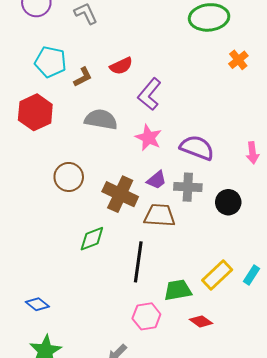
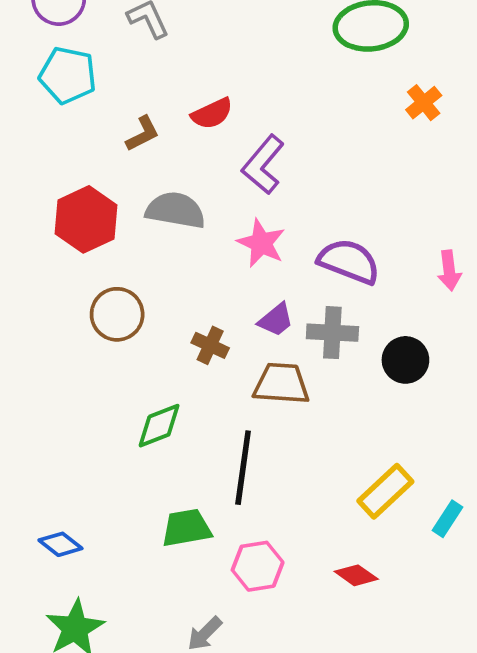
cyan pentagon: (50, 62) -> (68, 75), moved
red hexagon: (35, 112) -> (86, 219), moved
brown cross: (120, 194) -> (210, 345), size x0.6
cyan rectangle: (251, 275) -> (447, 519), moved
green trapezoid: (178, 290) -> (186, 528), moved

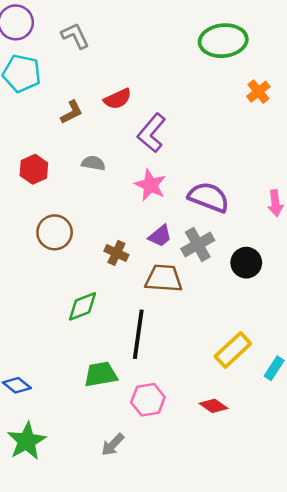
gray semicircle: (175, 210) -> (93, 163), size x0.6
red hexagon: (86, 219) -> (34, 169), size x0.7
gray cross: (332, 333) -> (198, 244), turned -32

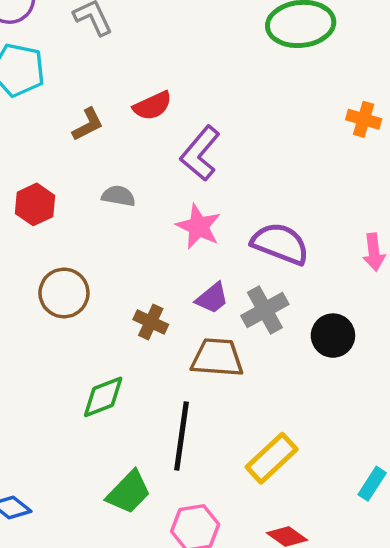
orange cross: (258, 92) -> (364, 119), moved, turned -35
yellow rectangle: (233, 350) -> (272, 458), moved
green trapezoid: (101, 374) -> (129, 492), turned 144

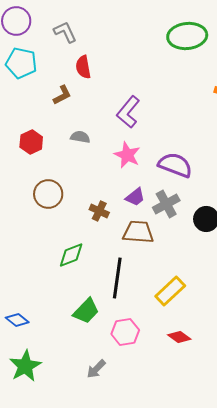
red semicircle: (153, 106) -> (83, 67), moved, turned 105

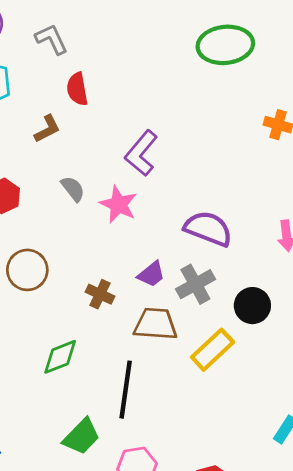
gray semicircle: (80, 137) -> (73, 189), turned 42
pink star: (127, 155) -> (118, 204), moved
yellow rectangle: (170, 291) -> (213, 350), moved

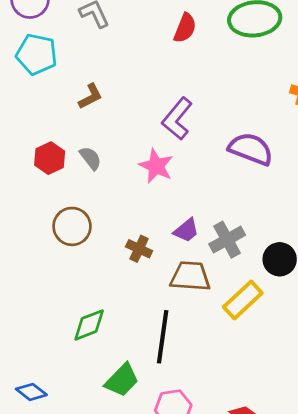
red semicircle: (77, 89) -> (185, 28), moved, turned -148
gray semicircle: (73, 189) -> (90, 158), moved
purple semicircle: (208, 229) -> (251, 149), moved
green diamond: (60, 357) -> (89, 325), moved

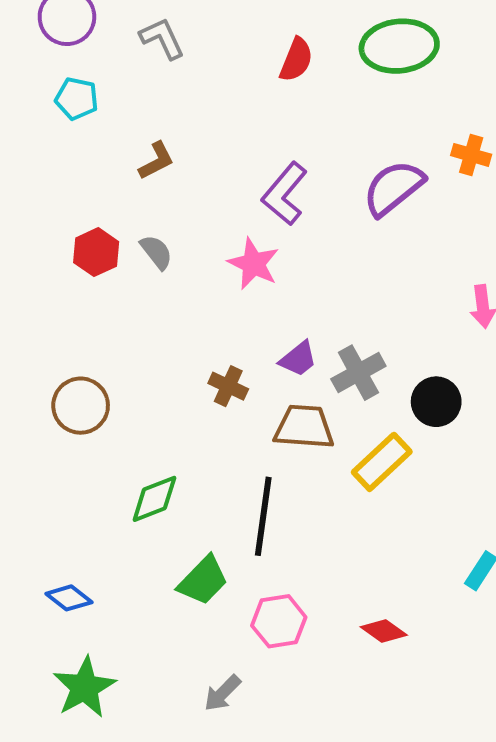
cyan pentagon: (37, 54) -> (77, 99), size x0.7
purple semicircle: (251, 149) -> (393, 188), moved, turned -60
brown circle: (72, 226) -> (81, 406), moved

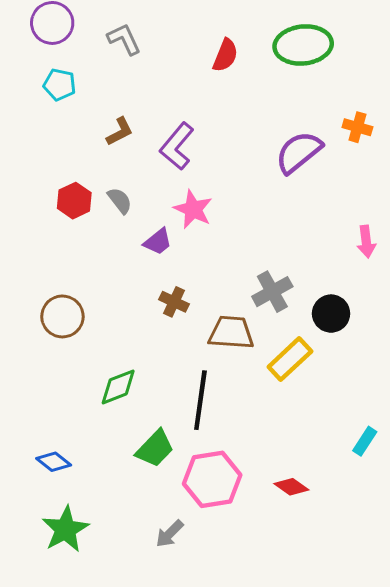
purple L-shape: (285, 194) -> (177, 146), moved
purple trapezoid: (298, 359) -> (158, 242), moved
pink hexagon: (279, 621) -> (212, 479), size x1.4

